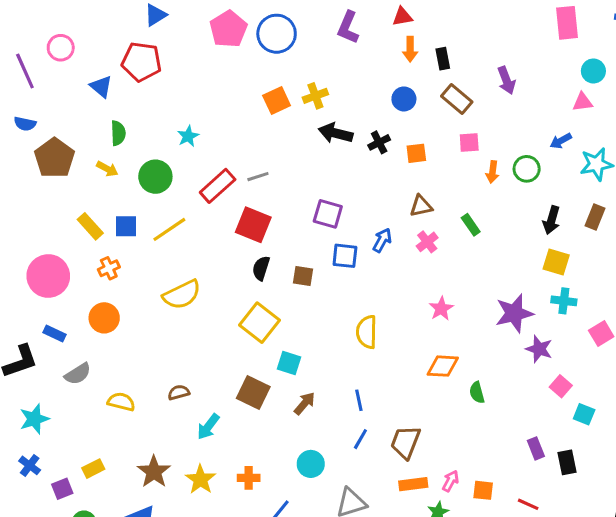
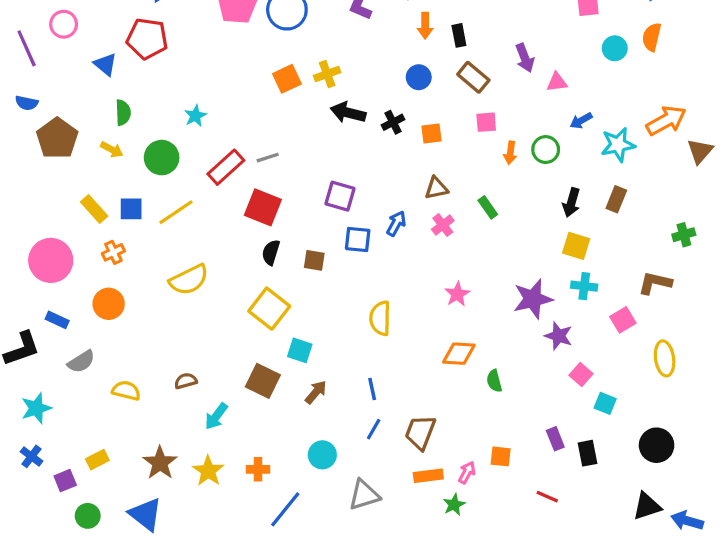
pink triangle: (583, 102) -> (557, 82), moved
orange square: (483, 490) -> (501, 456), moved

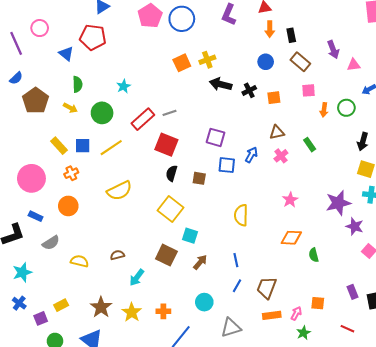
blue semicircle: (27, 103) -> (16, 78), turned -56
green star: (454, 505) -> (303, 333), moved

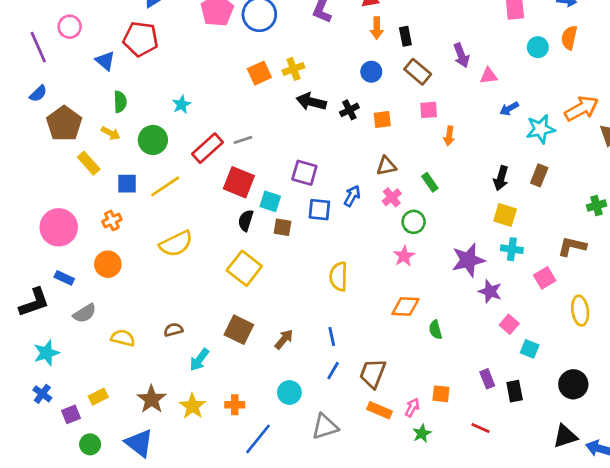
green circle: (346, 108) -> (414, 222), moved
yellow rectangle: (59, 146) -> (89, 163), moved
cyan square: (190, 236) -> (270, 201), moved
orange rectangle: (272, 315) -> (379, 410), turned 30

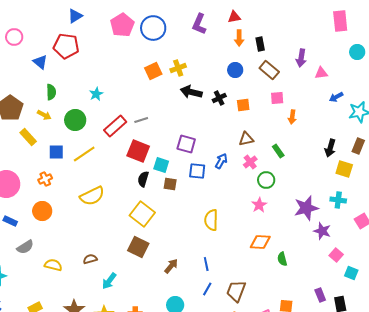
purple arrow: (461, 55) -> (301, 58), turned 30
yellow square: (505, 215) -> (344, 169), moved
brown square: (239, 330) -> (138, 247), moved

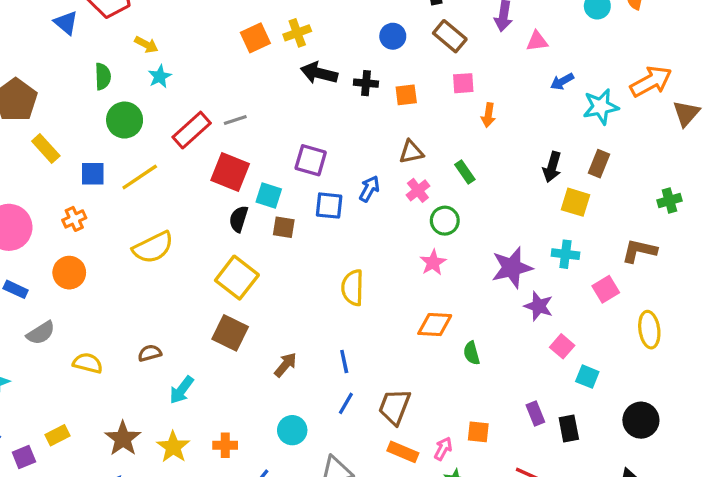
green semicircle: (51, 92) -> (103, 76), moved
black cross: (219, 98) -> (366, 83), turned 32
yellow arrow: (44, 115) -> (146, 45), moved

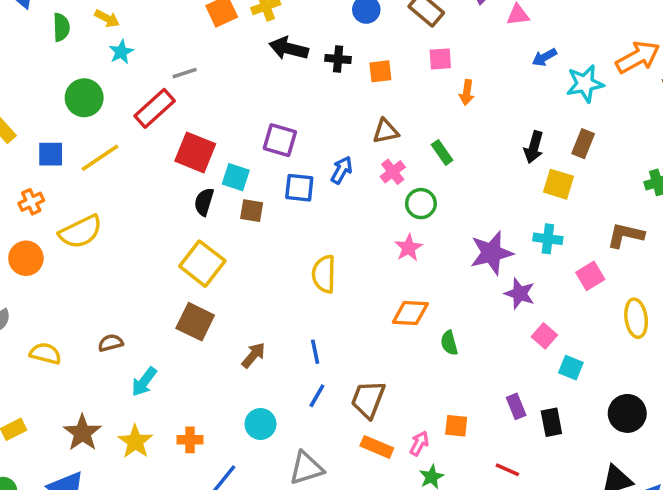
green semicircle: (103, 76) -> (61, 27), moved
gray line: (235, 120) -> (185, 73), moved
yellow semicircle: (153, 247) -> (81, 232), moved

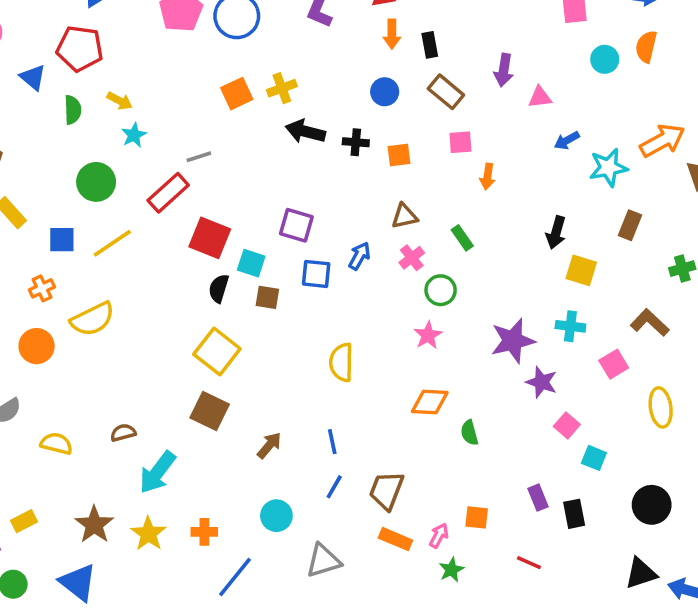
brown rectangle: (583, 144) -> (630, 225), moved
brown L-shape: (625, 235) -> (650, 323), turned 30
cyan arrow: (144, 382) -> (157, 472), size x1.4

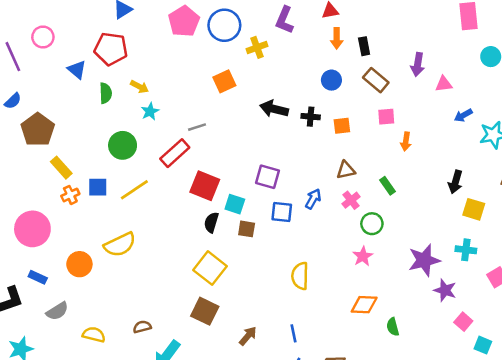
yellow cross: (282, 88) -> (257, 47), moved
orange cross: (42, 288) -> (70, 195), moved

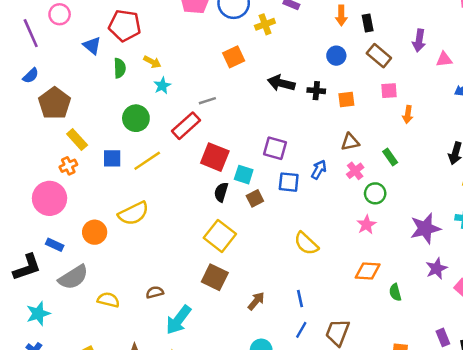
orange cross: (70, 195) -> (68, 166), moved
brown square: (247, 229) -> (255, 198), turned -36
yellow semicircle: (300, 276) -> (306, 243), turned -48
purple star: (445, 290) -> (437, 269), moved, turned 30
gray semicircle: (57, 311) -> (73, 277), size x1.4

